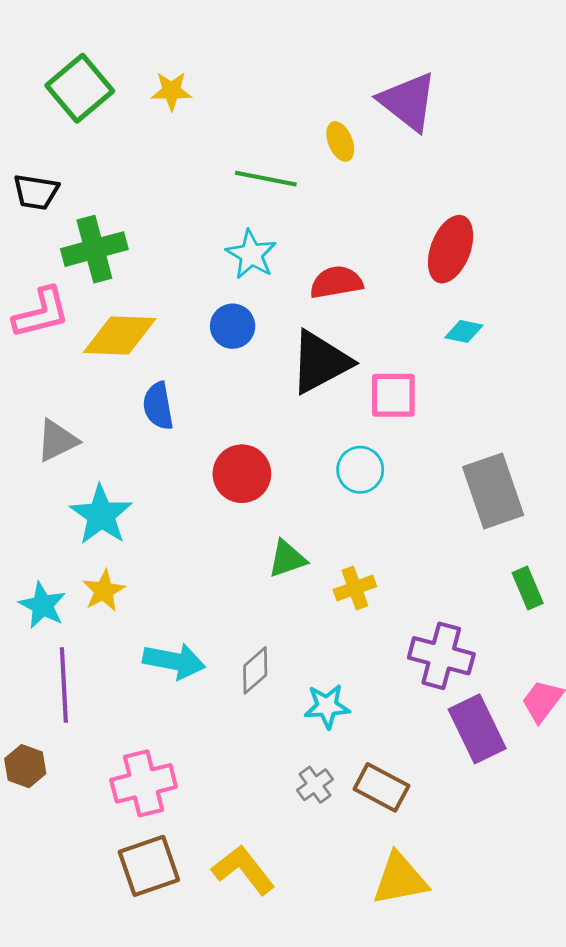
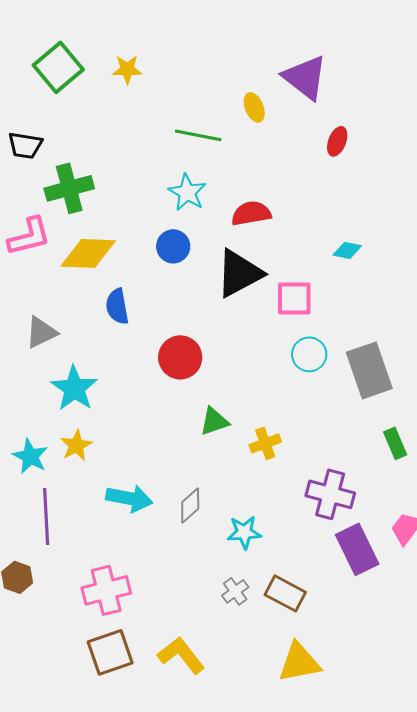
red ellipse: (451, 249) -> (337, 141), moved, size x0.6
cyan circle: (360, 470) -> (309, 354), moved

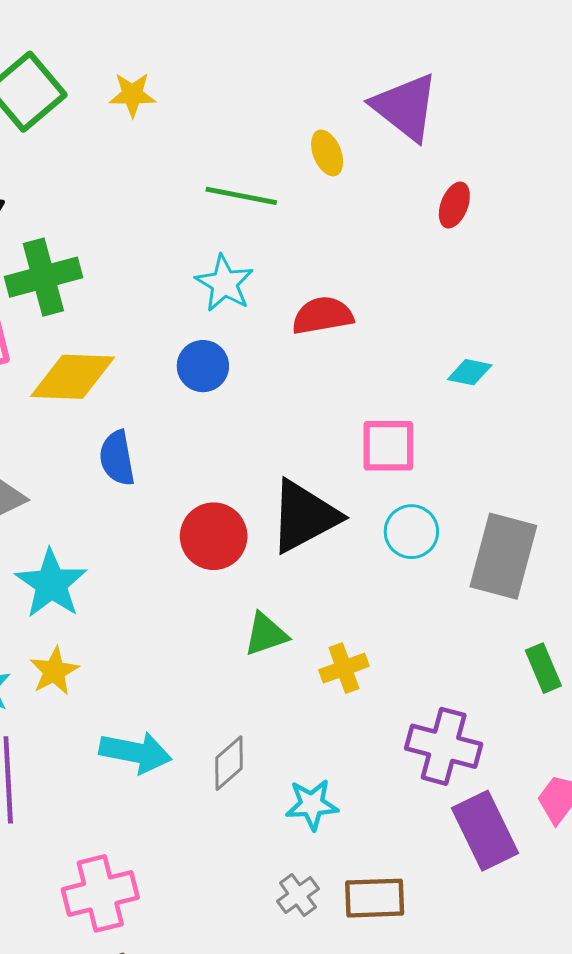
black triangle: (239, 273) -> (304, 516), moved
gray rectangle: (369, 370) -> (503, 556), turned 34
brown rectangle: (285, 593) -> (375, 898), turned -30

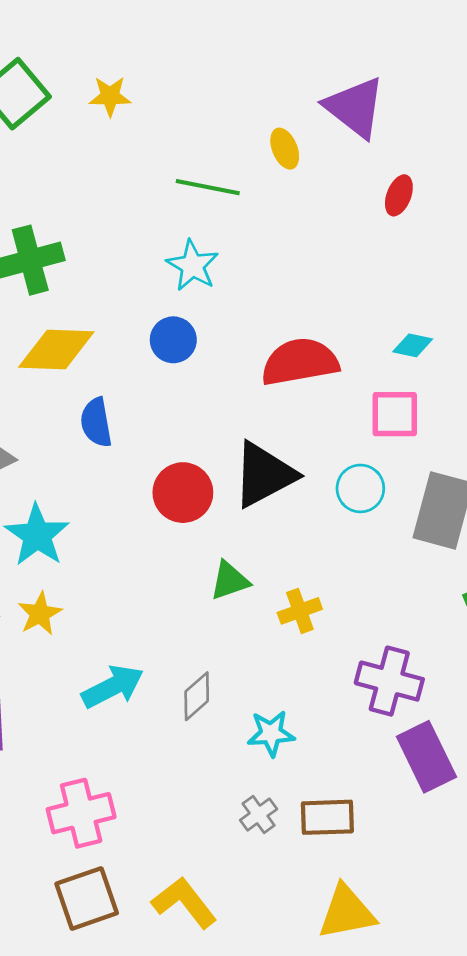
red semicircle: (323, 315) -> (300, 362), moved, size x1.4
pink square: (388, 446) -> (395, 414), moved
cyan arrow: (135, 752) -> (113, 687), turned -38

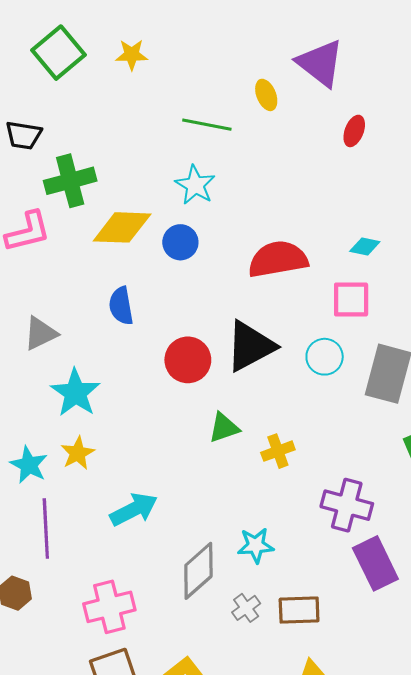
yellow diamond: (56, 349) -> (122, 227), moved
gray diamond: (197, 696) -> (198, 571), moved, size x1.5

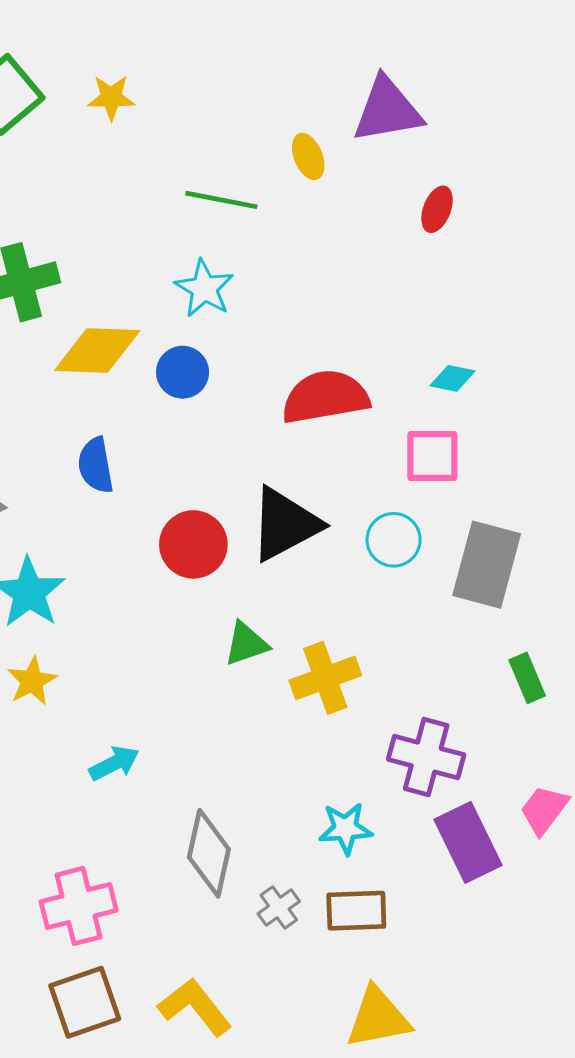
purple triangle: (320, 63) -> (387, 110), turned -48
yellow cross: (278, 451) -> (325, 678), size x1.4
cyan arrow: (134, 509) -> (114, 763), size x0.7
cyan star: (256, 545) -> (345, 828), moved
gray diamond: (198, 571) -> (209, 853), turned -36

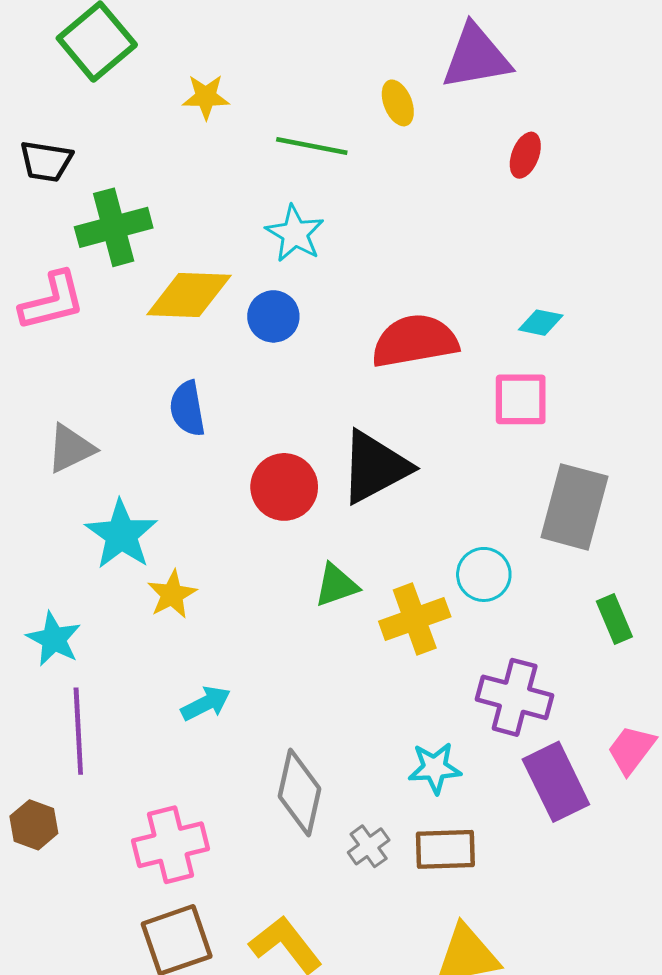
yellow star: (111, 98) -> (206, 97), moved
cyan circle: (394, 540) -> (484, 574), moved
yellow star: (32, 681) -> (172, 594), moved

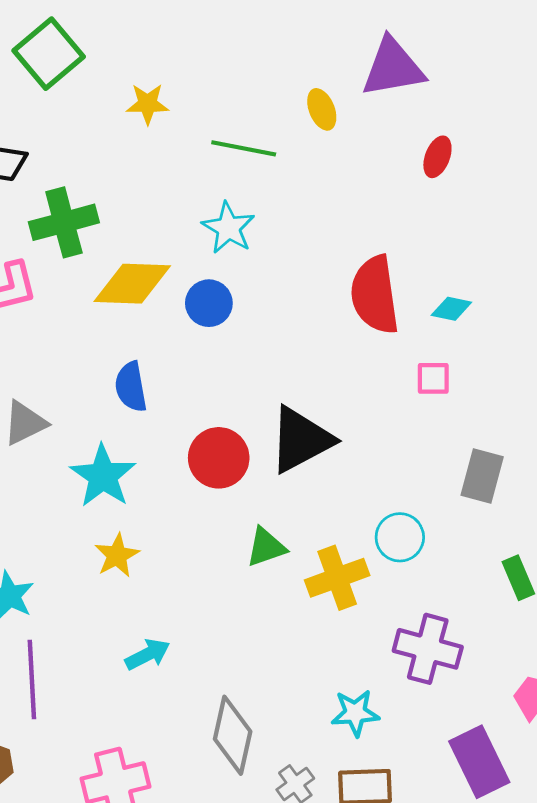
red semicircle: (415, 341) -> (375, 295), moved, turned -88
pink square: (521, 399) -> (433, 378), size x0.7
gray rectangle: (574, 507) -> (482, 476), size x0.7
cyan star: (121, 535) -> (103, 476), moved
purple rectangle: (556, 782) -> (479, 762), moved

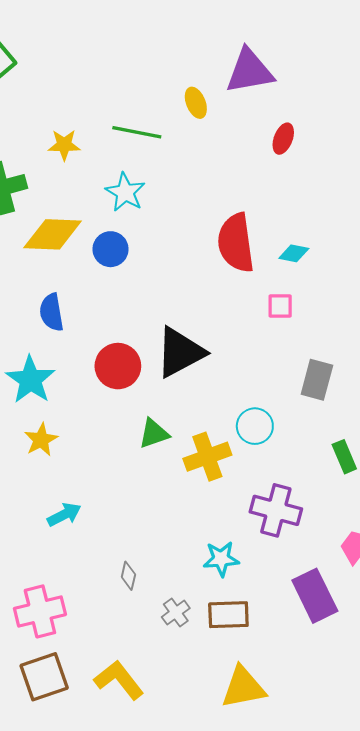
yellow star: (148, 104) -> (64, 145), moved
gray diamond: (233, 735) -> (128, 576), size x0.5

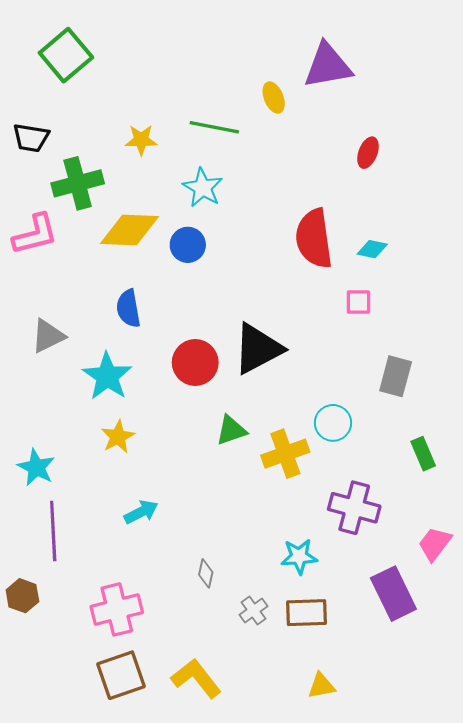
red ellipse: (283, 139) -> (368, 153), moved
yellow triangle: (243, 687) -> (321, 686), size x0.6

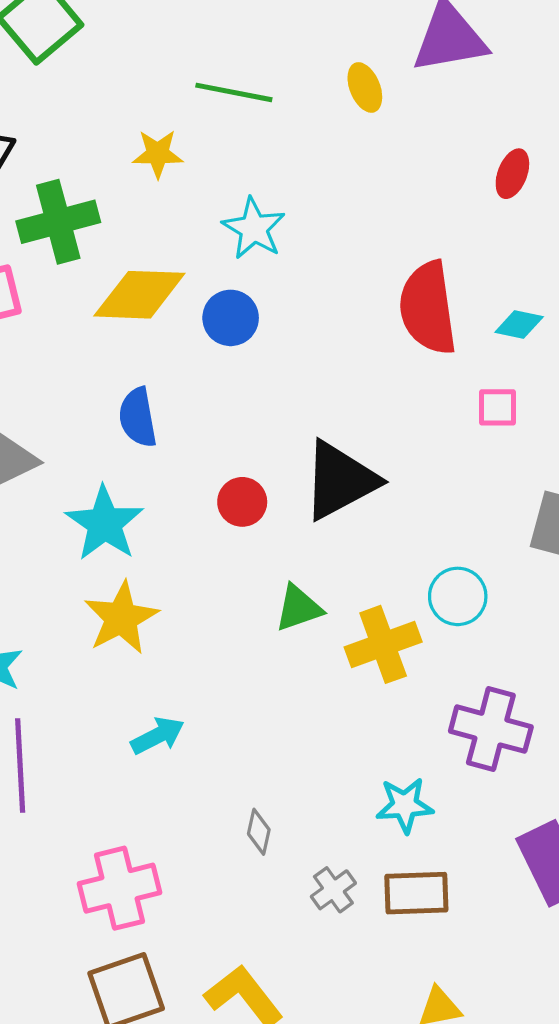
green line: (214, 127) -> (234, 92), moved
red circle: (195, 362) -> (242, 502), size x0.7
yellow star: (118, 437) -> (121, 618), size x1.4

